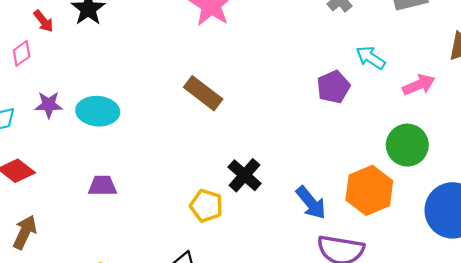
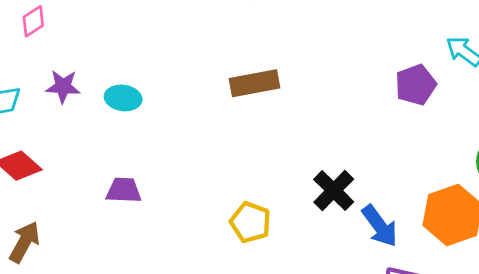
brown rectangle: (203, 93) -> (254, 83), turned -51
cyan ellipse: (98, 111) -> (123, 98), size x0.7
black cross: (245, 175) -> (334, 191), moved

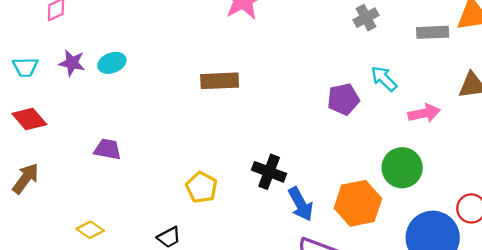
cyan ellipse: (123, 98) -> (112, 63), moved, turned -36
black cross: (334, 191) -> (269, 172), turned -32

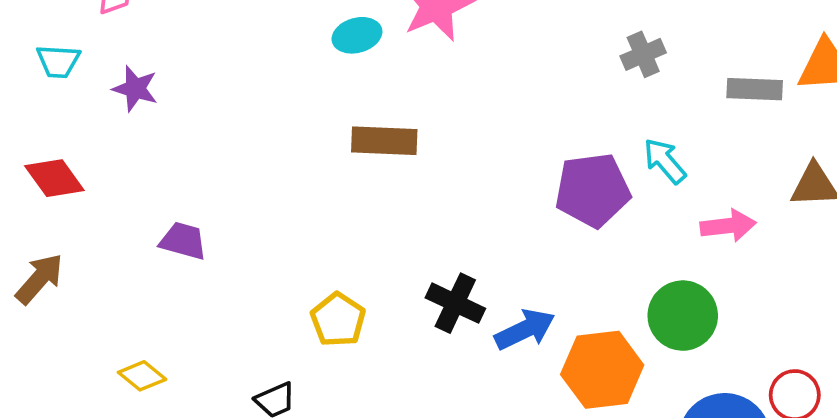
cyan ellipse: (112, 63) -> (357, 35), moved
cyan trapezoid: (25, 67) -> (58, 61), moved
purple pentagon: (343, 99) -> (593, 190), size x1.4
blue arrow: (301, 204) -> (525, 329), moved, turned -92

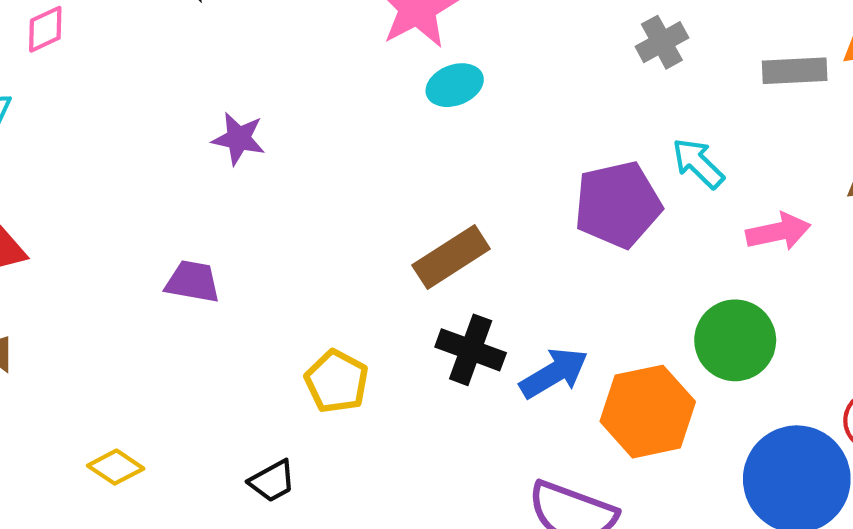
cyan ellipse: (357, 35) -> (455, 85), moved
purple star: (135, 89) -> (239, 139), moved
brown rectangle: (384, 141) -> (451, 257), moved, turned -30
purple trapezoid: (183, 241) -> (193, 282), moved

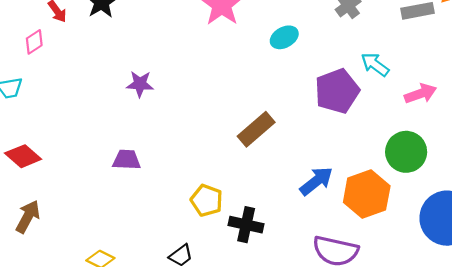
cyan ellipse: (455, 85) -> (284, 37), moved
black cross: (471, 350) -> (246, 225), moved

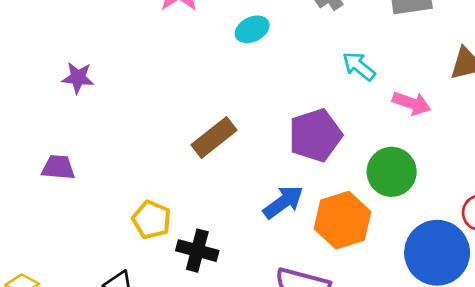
purple pentagon: (337, 91) -> (315, 135), moved
pink arrow: (420, 94) -> (412, 103), turned 36

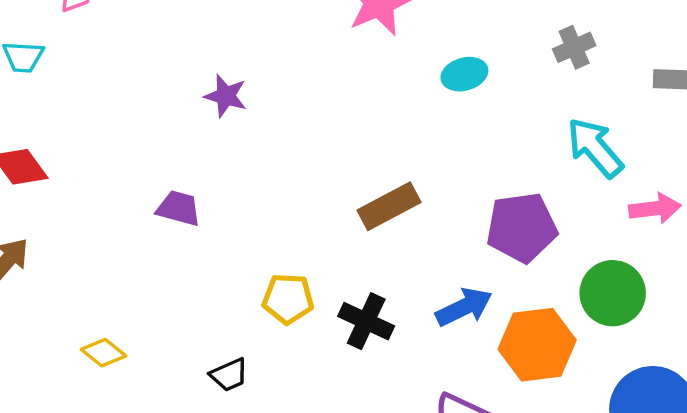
cyan arrow: (359, 66) -> (595, 148), size x1.4
pink arrow: (412, 103) -> (655, 208), turned -36
yellow pentagon: (152, 220) -> (288, 299), turned -30
black cross: (197, 251) -> (366, 321), moved

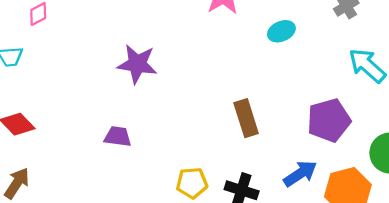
purple star: (226, 96) -> (137, 64), size x1.5
brown rectangle: (389, 206) -> (246, 118), turned -72

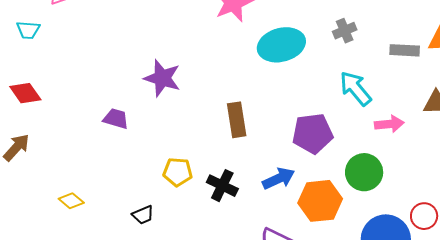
cyan ellipse: (281, 31) -> (281, 45), size x1.8
purple star: (137, 64) -> (162, 78), moved

